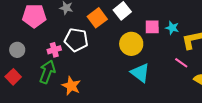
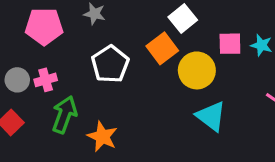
orange square: (97, 18) -> (162, 48), moved
white pentagon: (76, 40) -> (110, 64), turned 30
pink cross: (54, 50) -> (46, 80), moved

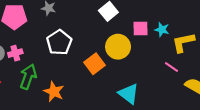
orange square: (162, 48) -> (94, 64), moved
cyan triangle: (211, 116) -> (129, 94), moved

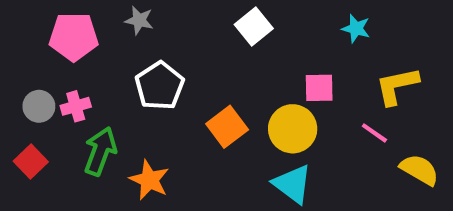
pink square: (140, 28) -> (319, 88), moved
cyan star: (162, 30) -> (356, 29), moved
yellow circle: (118, 47) -> (293, 129), moved

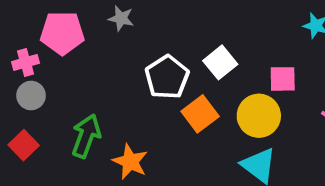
white square: (254, 27) -> (220, 62), moved
white pentagon: (160, 86) -> (167, 77), moved
pink cross: (76, 106) -> (26, 62), moved

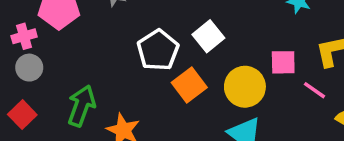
pink square: (283, 79) -> (283, 62), moved

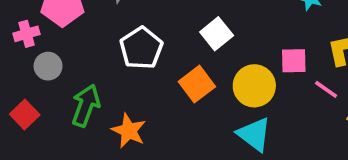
white pentagon: (158, 50) -> (141, 48), moved
gray circle: (29, 68) -> (48, 66), moved

